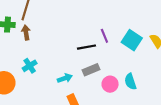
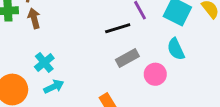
cyan arrow: (65, 78) -> (54, 87), moved
cyan semicircle: (130, 82) -> (176, 49), moved

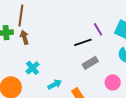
pink circle: (155, 74) -> (113, 82), moved
cyan arrow: (54, 87) -> (55, 84), moved

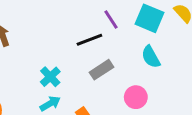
cyan cross: (33, 68) -> (50, 77), moved

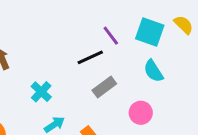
cyan cross: (50, 77) -> (41, 92), moved

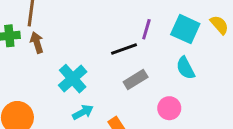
purple line: (111, 36) -> (146, 29), turned 48
cyan cross: (41, 92) -> (73, 79), size x1.4

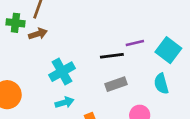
purple line: (146, 29) -> (135, 43), turned 48
brown arrow: (37, 43) -> (38, 34), turned 78

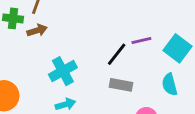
black line: (112, 56) -> (117, 54), turned -45
gray rectangle: (116, 84) -> (121, 85), turned 30

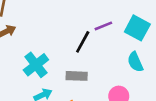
gray rectangle: (121, 85) -> (77, 76), moved

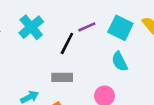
cyan cross: (36, 65) -> (31, 27), moved

